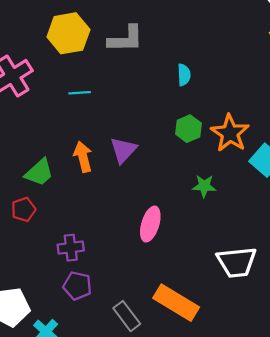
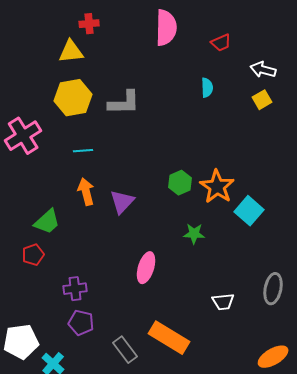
cyan semicircle: (184, 75) -> (207, 88), moved
orange arrow: (83, 157) -> (86, 192), moved
white trapezoid: (237, 262) -> (223, 302), size x0.6

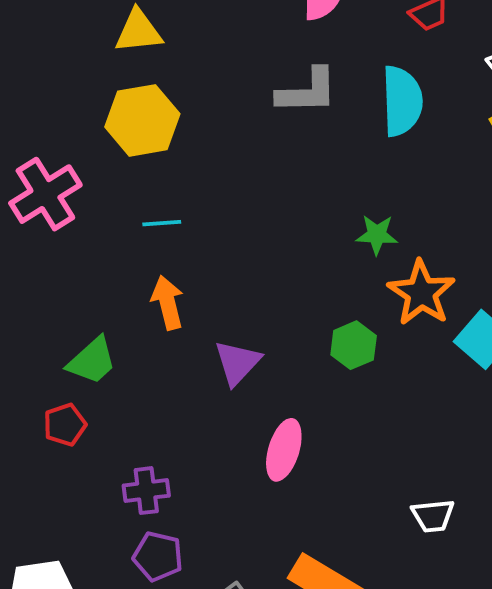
cyan semicircle: (207, 88) -> (402, 101), size x1.8
gray L-shape: (124, 103) -> (307, 91), moved
green hexagon: (180, 183) -> (354, 345), moved
purple triangle: (122, 202) -> (237, 363), moved
green star: (194, 234) -> (377, 235), moved

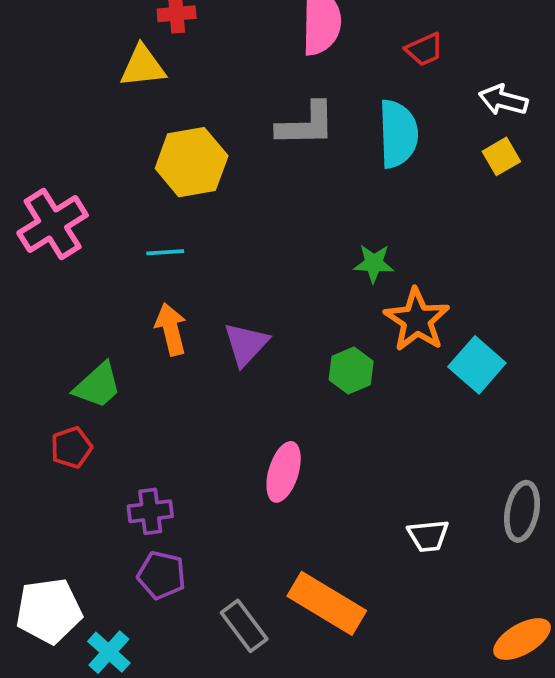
yellow hexagon: (142, 120) -> (192, 162), moved
purple triangle: (237, 363) -> (246, 344), moved

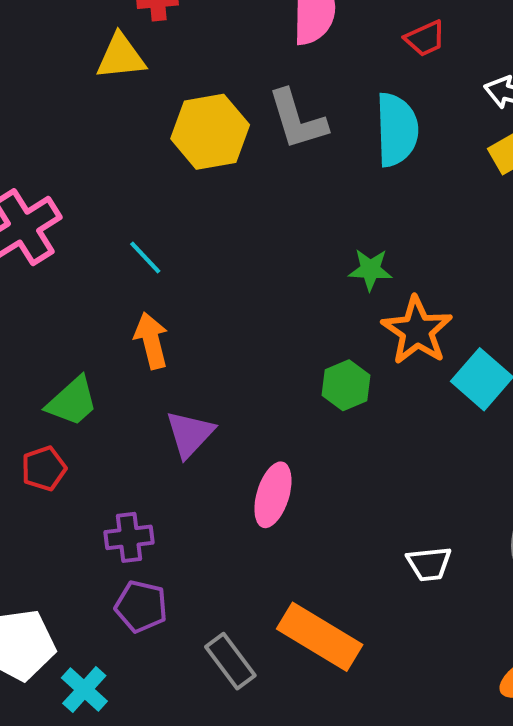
gray L-shape: (306, 124) -> (297, 120), turned 74
yellow hexagon: (192, 162) -> (210, 132), moved
cyan line: (165, 252) -> (145, 257), turned 51
purple triangle: (246, 344) -> (190, 434), moved

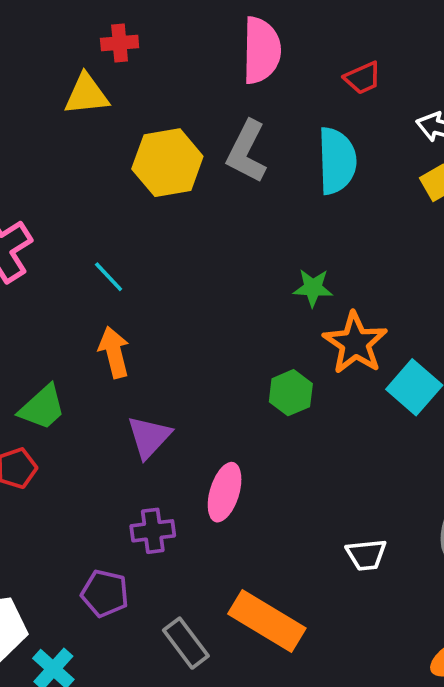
gray L-shape: (297, 120) -> (247, 152), turned 44
purple cross: (129, 537) -> (153, 531), moved

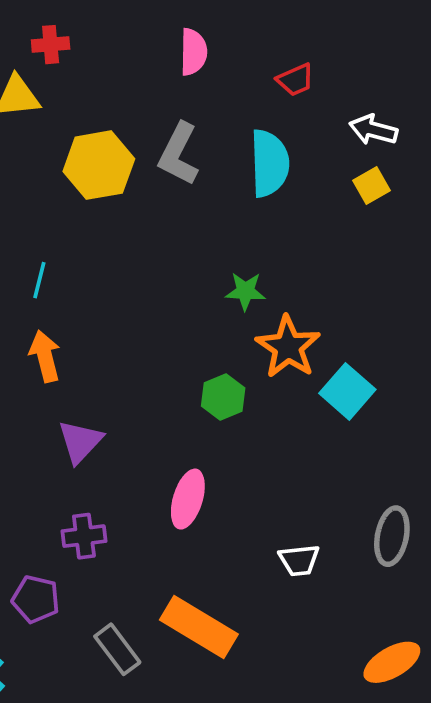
pink semicircle: (261, 50) -> (193, 52), size x0.7
cyan line: (109, 277) -> (39, 280), turned 57
pink ellipse: (225, 492) -> (188, 499), moved

